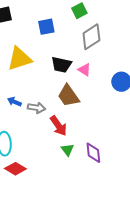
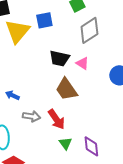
yellow triangle: (19, 59) -> (17, 31), moved, turned -32
gray arrow: (36, 108) -> (31, 116), moved

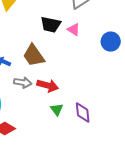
brown trapezoid: (66, 89) -> (34, 56), moved
red arrow: (56, 119) -> (48, 86), turned -40

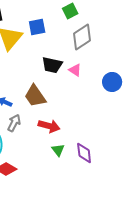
gray arrow: (23, 83) -> (14, 123), moved, turned -72

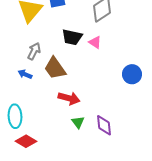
blue circle: (112, 82) -> (132, 74), moved
gray arrow: (14, 123) -> (34, 51), moved

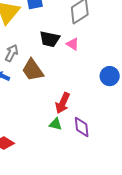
red arrow: (69, 98) -> (63, 103), moved, turned 100
green triangle: (78, 122) -> (56, 124), turned -40

